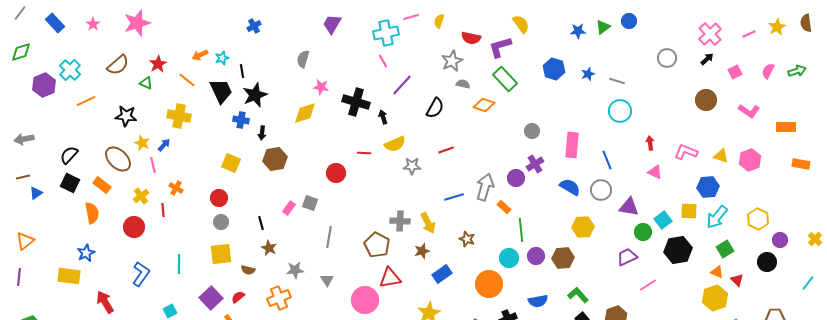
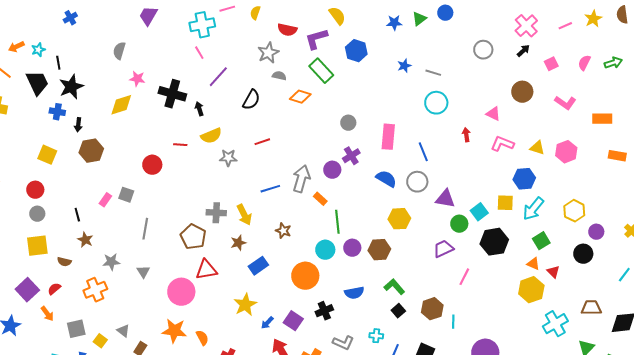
blue hexagon: (554, 69) -> (356, 51), moved
pink triangle: (655, 172) -> (493, 114), moved
pink line: (648, 285) -> (464, 277), turned -30

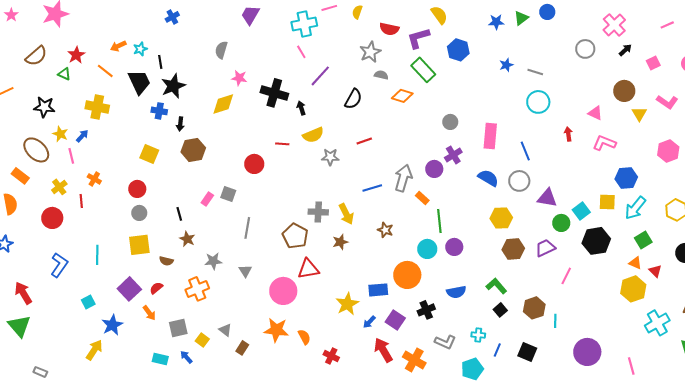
pink cross: (526, 26) -> (614, 25), moved
yellow triangle: (537, 148) -> (639, 114), moved, turned 42
brown hexagon: (379, 250) -> (513, 249), moved
blue rectangle: (258, 266) -> (378, 290), moved, turned 30

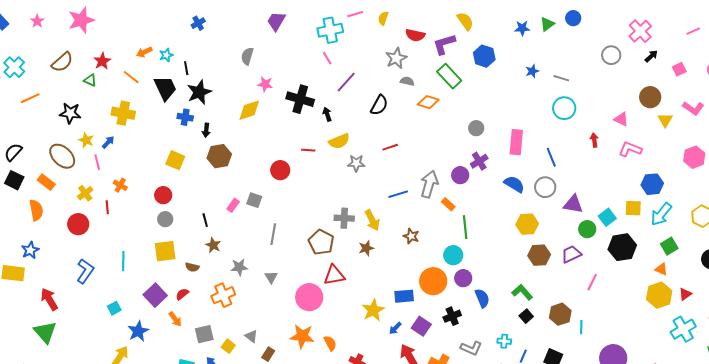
purple circle: (454, 247) -> (463, 278), moved
red triangle: (655, 271) -> (685, 294), moved, turned 40
blue semicircle: (456, 292) -> (482, 298), turned -102

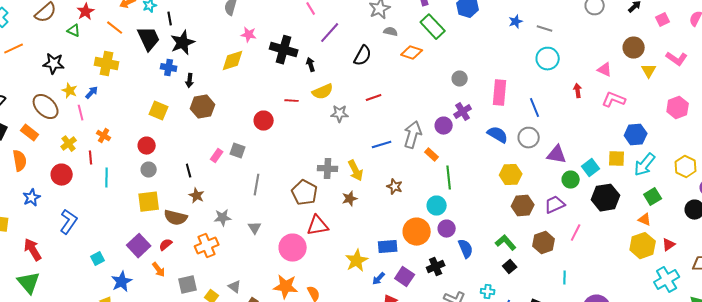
blue star: (30, 250) -> (32, 198), moved
cyan line: (123, 261) -> (107, 178), moved
brown semicircle: (192, 267) -> (176, 218), size x1.6
brown hexagon: (560, 314) -> (544, 243), moved

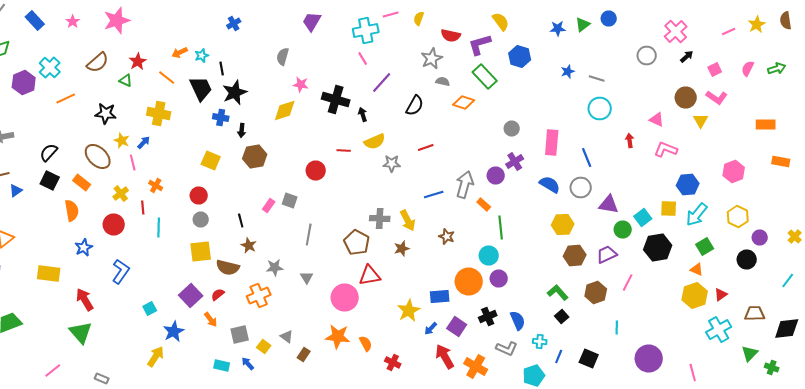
pink L-shape: (677, 59) -> (717, 98), moved
pink hexagon: (678, 108) -> (734, 172), moved
blue semicircle: (466, 249) -> (518, 320), moved

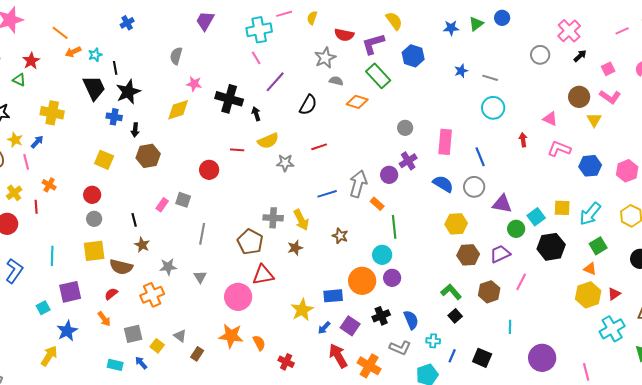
orange line: (167, 78) -> (60, 33), moved
blue hexagon: (688, 184) -> (590, 166), moved
cyan line: (159, 228) -> (52, 256), moved
purple square: (191, 296) -> (70, 292), moved, turned 30

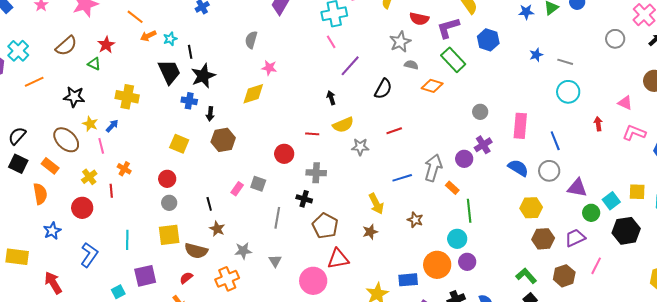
black cross: (229, 99) -> (304, 199), moved, size x0.6
gray cross: (273, 218) -> (316, 173), moved

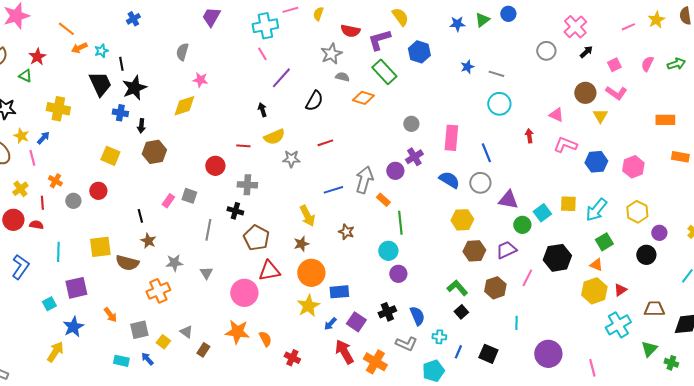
gray circle: (169, 203) -> (73, 201), moved
black hexagon: (626, 231) -> (557, 258), moved
orange circle: (437, 265) -> (311, 273), moved
red semicircle: (186, 278) -> (36, 225), moved, turned 48

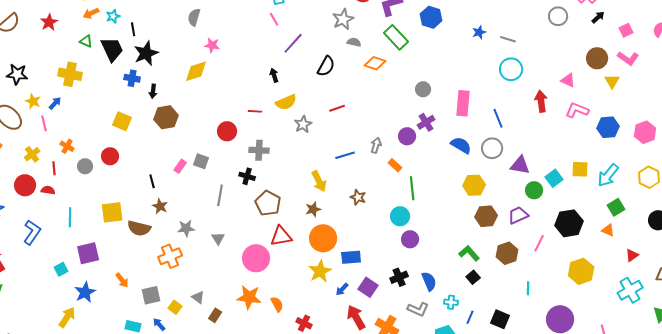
green triangle: (25, 76) -> (86, 41), moved
red arrow: (529, 136) -> (541, 101), size x1.5
gray star: (291, 159) -> (303, 124), turned -30
gray arrow: (364, 180) -> (376, 145), size x0.6
yellow hexagon: (594, 291) -> (581, 271), moved

